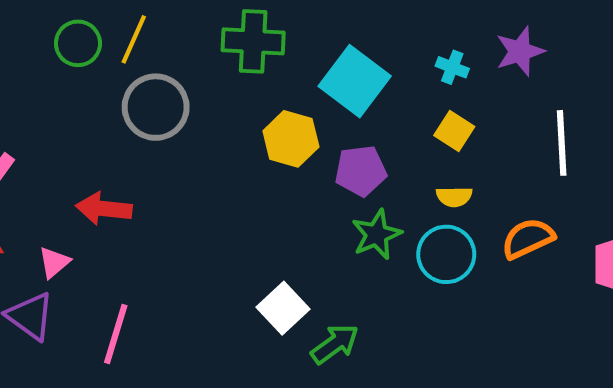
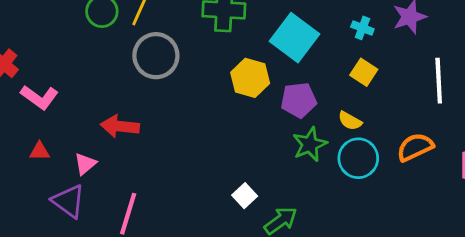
yellow semicircle: (454, 197) -> (350, 121), moved, turned 30
white square: (283, 308) -> (245, 196), size x0.7

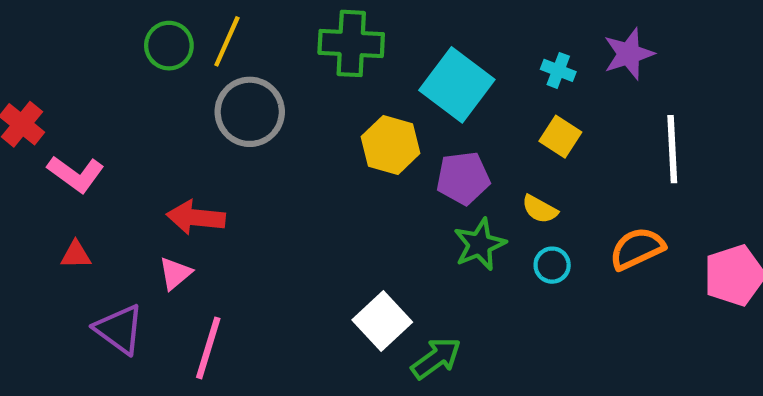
cyan circle: (358, 158) -> (552, 265), size x0.6
pink triangle: (85, 164) -> (175, 273), moved
white square: (245, 196) -> (382, 321), size x1.5

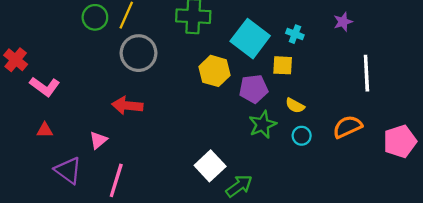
purple star: (629, 54) -> (343, 22), size x0.7
cyan cross: (558, 70) -> (295, 34), moved
yellow square: (560, 137) -> (283, 65), moved, turned -30
red arrow: (196, 217) -> (127, 106), moved

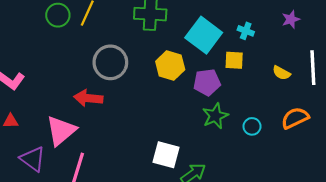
gray circle: (139, 53) -> (110, 62), moved
yellow semicircle: (295, 106) -> (281, 73), moved
pink triangle: (98, 140) -> (61, 131), size x1.8
white square: (210, 166) -> (166, 155), turned -32

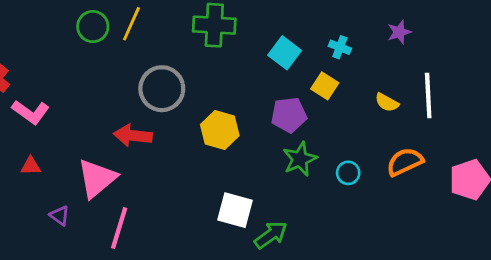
cyan square: (204, 35) -> (285, 53), size x0.7
yellow square: (234, 60) -> (325, 86), turned 30
yellow hexagon: (170, 66) -> (220, 130), moved
purple triangle: (33, 159) -> (60, 216), size x0.6

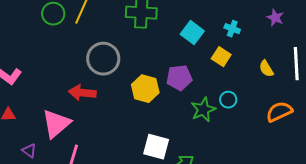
purple star: (399, 32) -> (275, 18), turned -30
yellow semicircle: (387, 102) -> (266, 69), turned 30
purple pentagon: (289, 115) -> (179, 78), moved
cyan circle: (348, 173) -> (228, 100), moved

